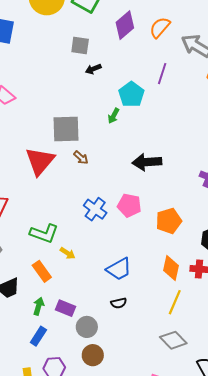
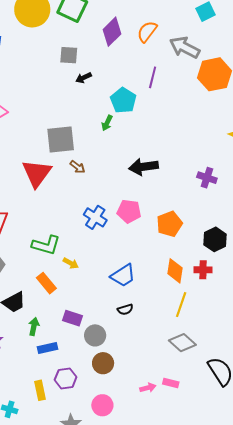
green arrow: (39, 306) -> (34, 326), moved
blue rectangle: (38, 336) -> (47, 348), turned 48

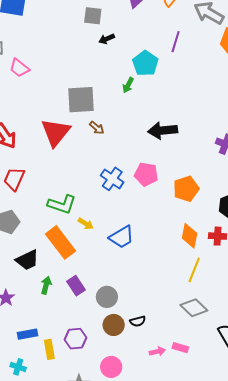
blue trapezoid: (123, 275) -> (122, 237), moved
orange rectangle: (46, 283) -> (60, 242), size x1.5
black semicircle: (125, 309) -> (138, 321), moved
purple rectangle: (73, 318) -> (76, 286), moved, turned 36
blue rectangle: (47, 348) -> (28, 334), moved

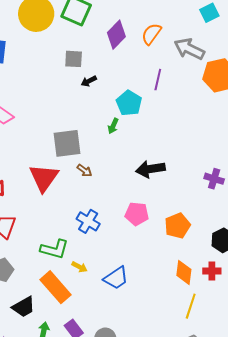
blue cross: (112, 179) -> (88, 221), moved

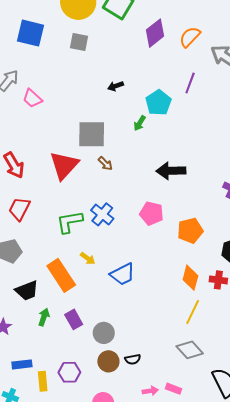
gray square: (74, 59) -> (79, 42), moved
black arrow: (89, 81) -> (116, 86), moved
green L-shape: (55, 249) -> (70, 222), moved, turned 148

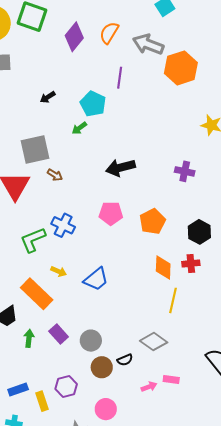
green arrow: (140, 123) -> (79, 128), turned 35
gray diamond: (190, 350) -> (154, 342), moved

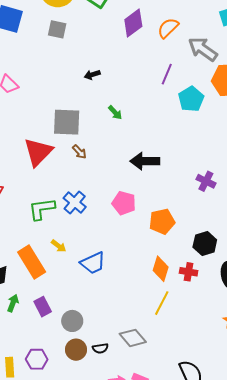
cyan pentagon: (93, 104) -> (191, 99), moved
green arrow: (79, 128) -> (115, 113), turned -112

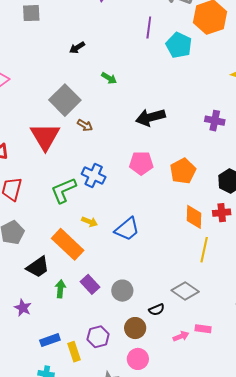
gray square: (67, 122) -> (65, 100), turned -32
brown circle: (76, 350) -> (135, 328), moved

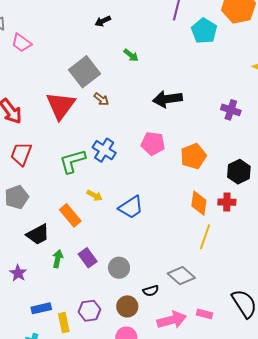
orange rectangle: (68, 244) -> (70, 215), size x0.7
pink rectangle: (203, 329) -> (205, 314), moved
pink arrow: (181, 336) -> (172, 320), size x1.8

